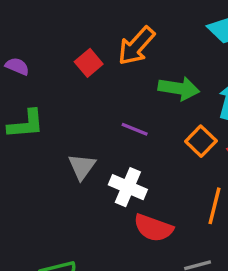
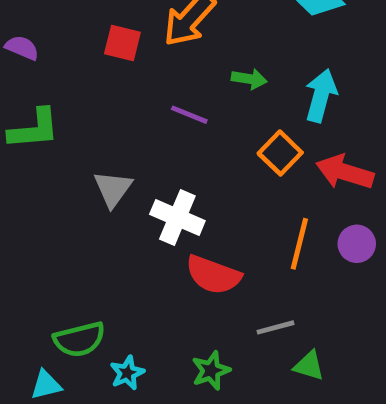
red square: (89, 63) -> (122, 43), turned -36
green arrow: (179, 88) -> (249, 79), size x0.6
purple line: (135, 129) -> (189, 115), moved

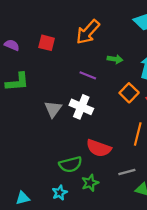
red square: (122, 43) -> (47, 43), moved
white cross: (177, 217) -> (81, 107), moved
green semicircle: (79, 339) -> (70, 164), moved
green star: (211, 371) -> (90, 183), moved

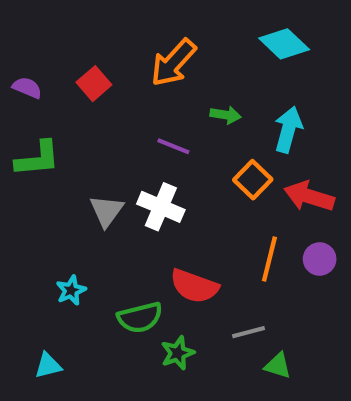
red square: (47, 43) -> (94, 84), turned 35
cyan star: (60, 193) -> (71, 290), moved
cyan triangle: (23, 198) -> (48, 366), moved

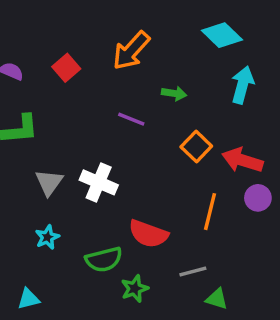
cyan arrow: (288, 130) -> (243, 85), moved
white cross: (161, 207) -> (99, 182), moved
gray triangle: (107, 211) -> (49, 182), moved
purple circle: (320, 259) -> (258, 198), moved

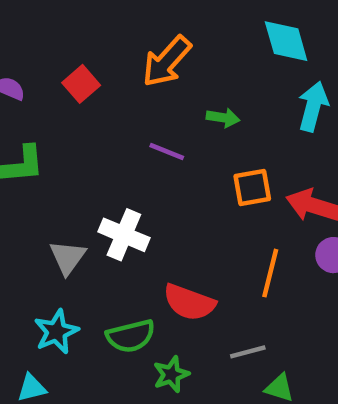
cyan diamond: (222, 35) -> (286, 41), turned 30
orange square: (196, 147) -> (252, 187), turned 36
gray triangle: (49, 182) -> (68, 257), moved
cyan star: (47, 237) -> (56, 332), moved, size x1.4

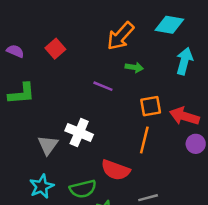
cyan diamond: (286, 41) -> (169, 25), turned -64
orange arrow: (167, 61) -> (121, 36), moved
orange line: (270, 273) -> (144, 140), moved

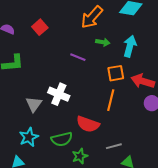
cyan arrow: (184, 61) -> (130, 46), moved

